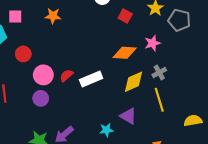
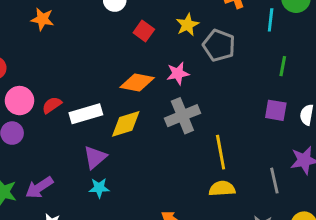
gray cross: (159, 72) -> (182, 116), size x1.6
yellow diamond: (133, 82) -> (126, 124), moved
yellow line: (159, 100) -> (221, 152), moved
purple triangle: (128, 116) -> (95, 157), moved, turned 42

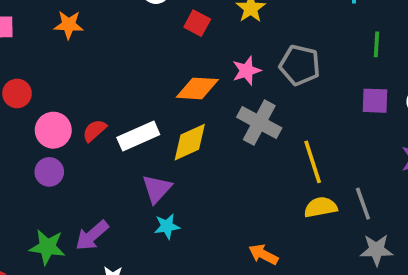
gray pentagon: (219, 45) -> (300, 65), moved
gray cross: (182, 116) -> (259, 123), turned -32
gray line: (274, 181) -> (363, 204), moved

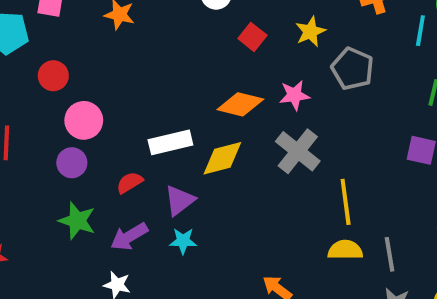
gray pentagon: (300, 65) -> (353, 69), moved
red semicircle: (94, 131) -> (130, 183), moved
purple arrow: (92, 236) -> (129, 237), moved
green star: (47, 247) -> (77, 221), moved

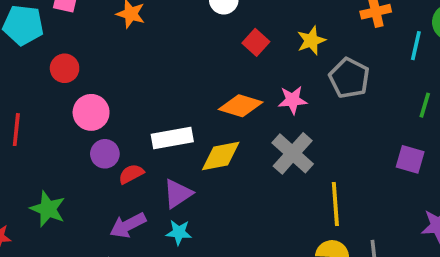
purple circle: (72, 163) -> (105, 154), moved
green star: (77, 221) -> (48, 209), moved

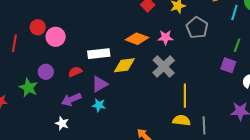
red circle: (65, 68) -> (38, 27), moved
purple circle: (105, 154) -> (46, 72), moved
purple square: (410, 159) -> (228, 65), moved

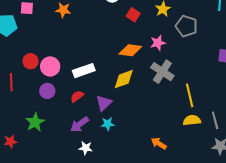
white rectangle: (99, 54) -> (84, 71), moved
purple circle: (46, 72) -> (47, 91), moved
green star: (29, 88) -> (35, 122), turned 30
white star: (62, 123) -> (86, 148), moved

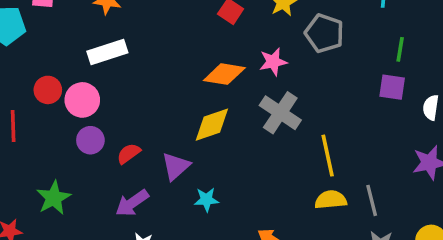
white rectangle: (84, 71) -> (107, 52), moved
purple circle: (47, 91) -> (90, 140), moved
cyan star: (108, 124) -> (206, 200), moved

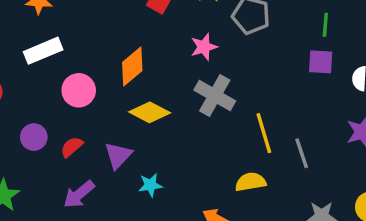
orange diamond: (224, 74) -> (132, 66), moved, turned -45
pink circle: (82, 100) -> (79, 90), moved
yellow diamond: (212, 125) -> (150, 112), turned 51
yellow semicircle: (331, 200) -> (251, 182), moved
gray line: (372, 200) -> (302, 153), moved

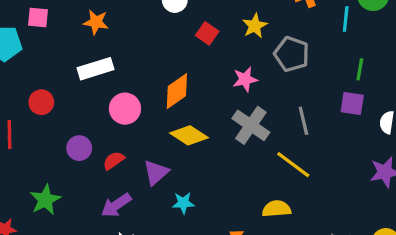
yellow line: (264, 133) -> (293, 165), turned -42
gray line: (302, 153) -> (303, 121), moved

